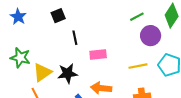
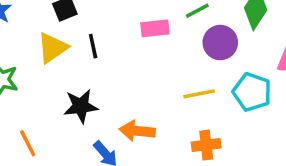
pink rectangle: (98, 54) -> (155, 28), moved
yellow triangle: (42, 72) -> (52, 48), moved

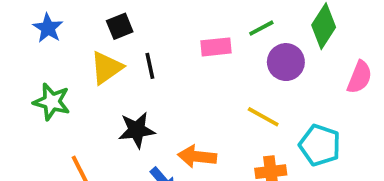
cyan pentagon: (252, 92) -> (320, 145), moved
yellow line: (199, 94) -> (263, 117), turned 40

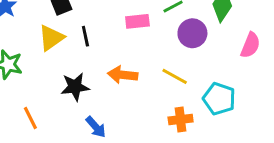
orange arrow: (197, 156) -> (123, 75), moved

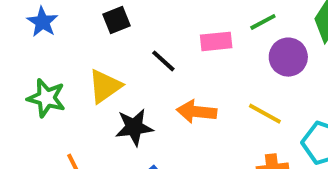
black line: (85, 36) -> (163, 61), moved, turned -36
yellow triangle: (51, 38) -> (105, 86), moved

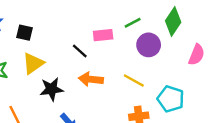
black square: (117, 20) -> (24, 33), moved, turned 35
black line: (163, 61) -> (80, 51), moved

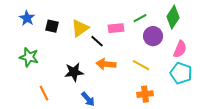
pink semicircle: (196, 55) -> (180, 49), moved
yellow triangle: (33, 63) -> (80, 28), moved
cyan pentagon: (171, 99) -> (181, 73), moved

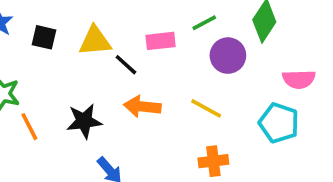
yellow triangle: (80, 28) -> (95, 41), turned 30
pink semicircle: (180, 49) -> (299, 79), moved, turned 66
orange line: (44, 93) -> (29, 127), moved

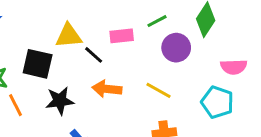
black square: (44, 37) -> (38, 64), moved, size x1.5

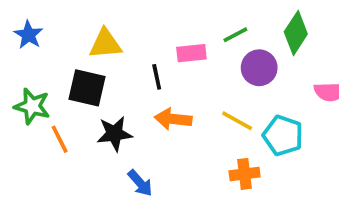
yellow triangle: (69, 36) -> (105, 44), moved
black line: (94, 55) -> (157, 77), turned 36
cyan pentagon: (217, 102) -> (283, 135), moved

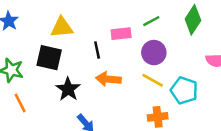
purple circle: (259, 68) -> (154, 53), moved
black star: (115, 134) -> (68, 89), turned -30
orange line: (60, 139) -> (20, 103), moved

